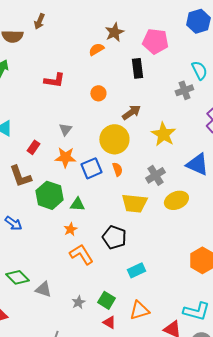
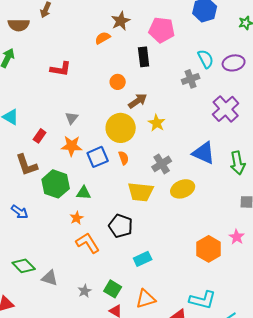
orange circle: (98, 93) -> (118, 82), moved
yellow star: (163, 134) -> (157, 123), moved, size x0.7

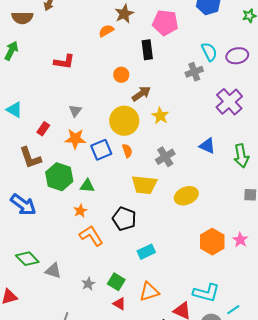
blue triangle: (204, 153) -> (207, 146), size x0.7
yellow ellipse: (183, 189) -> (186, 196), moved
blue arrow: (20, 212) -> (23, 205), size x1.5
pink star: (237, 237) -> (240, 240), moved

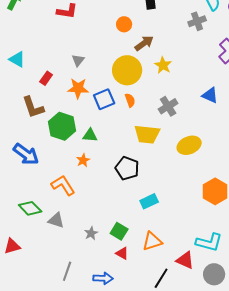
orange L-shape: (91, 236) -> (63, 185), moved

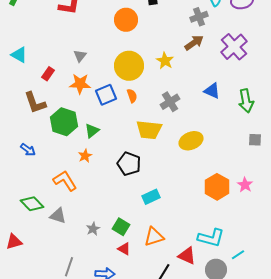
orange circle: (124, 24) -> (126, 20), size x1.5
brown arrow: (144, 43) -> (194, 43), moved
green triangle: (90, 135) -> (92, 131), turned -42
blue arrow: (26, 154) -> (28, 150), size x0.6

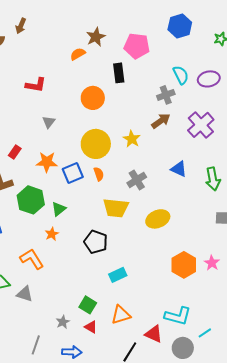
gray triangle: (80, 56) -> (49, 122), moved
gray star: (93, 229) -> (63, 322), moved

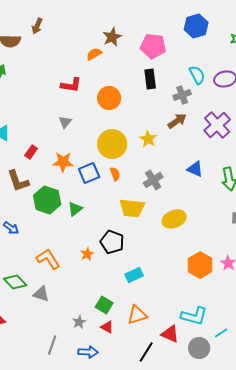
black rectangle: (119, 73) -> (150, 79), moved
red L-shape: (36, 85) -> (71, 85), moved
orange star: (52, 234) -> (87, 254), moved

